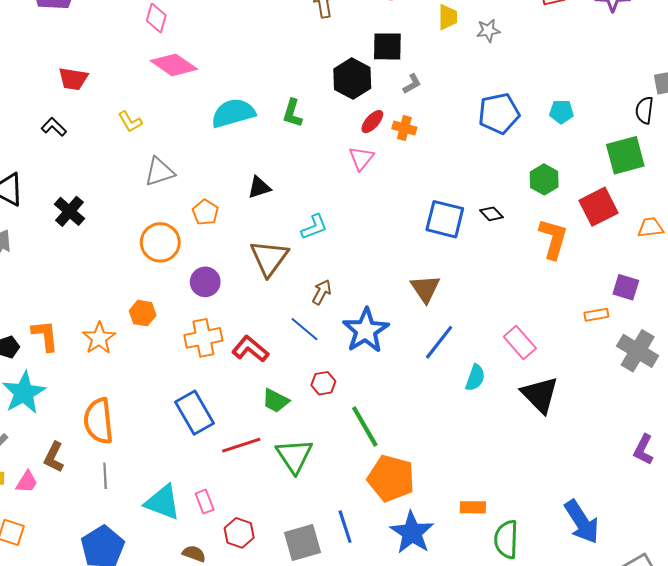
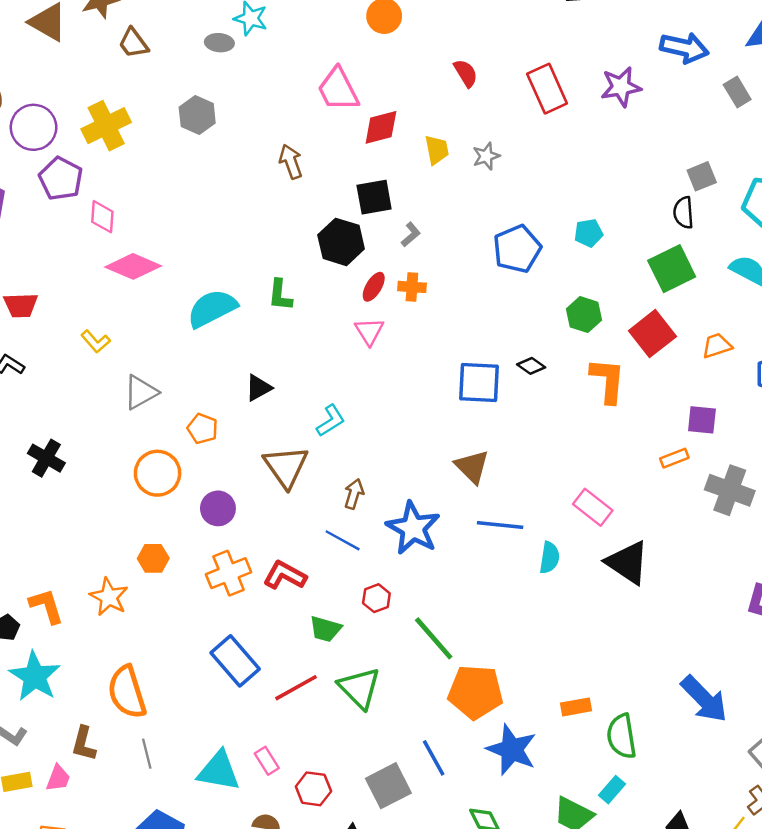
blue line: (439, 342) -> (500, 525), turned 69

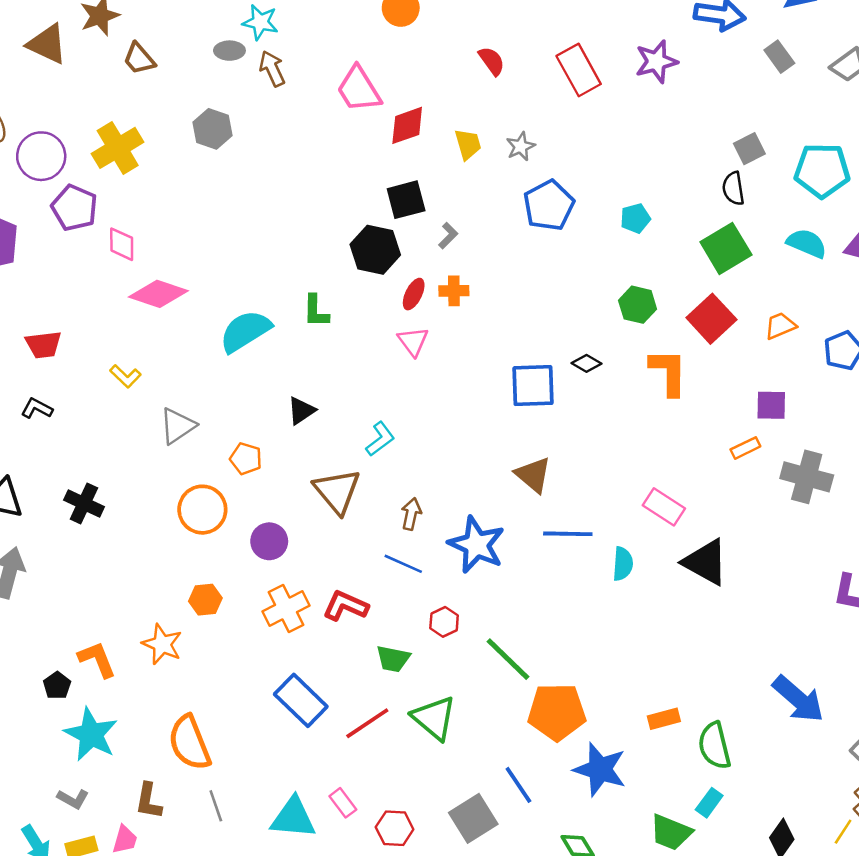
brown arrow: (291, 162) -> (272, 69), moved
blue pentagon: (517, 249) -> (549, 205), moved

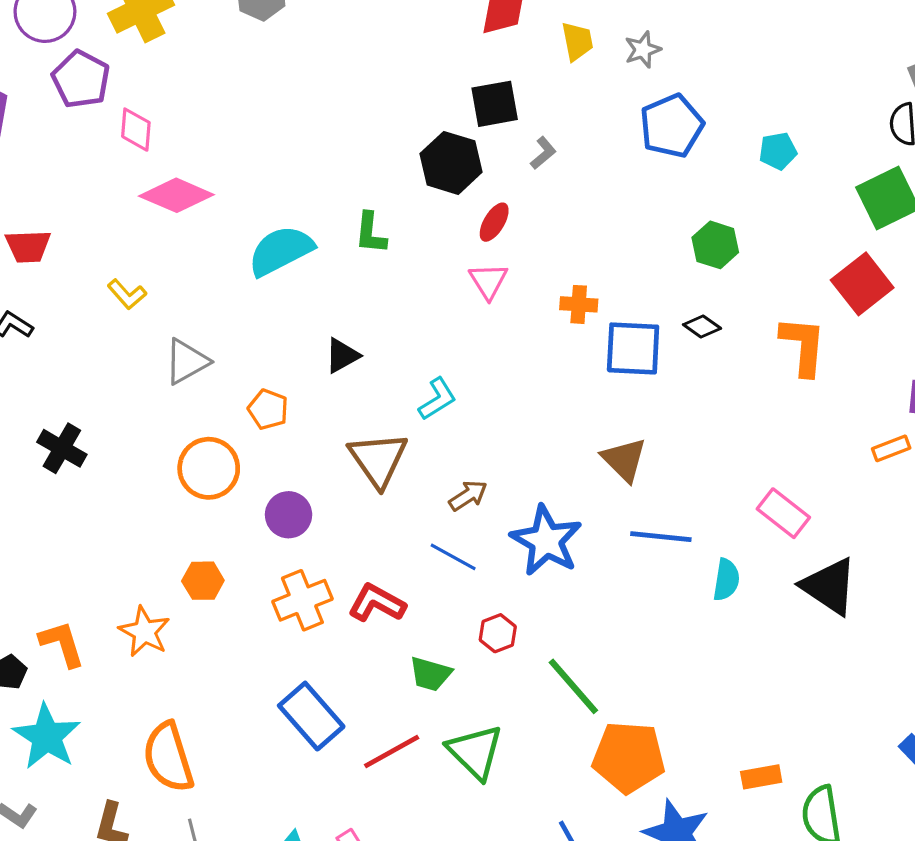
orange cross: (454, 291) -> (579, 304), moved
green hexagon: (638, 305) -> (715, 245), moved
brown arrow: (411, 514) -> (468, 496), turned 40

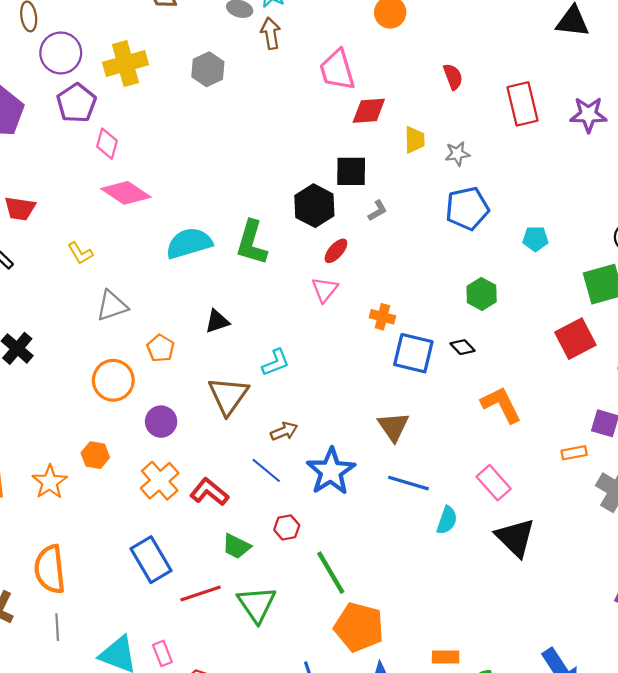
green L-shape: (371, 233) -> (252, 243), size x1.5
orange L-shape: (803, 346) -> (501, 405), moved, turned -42
orange cross: (302, 600) -> (160, 481), turned -30

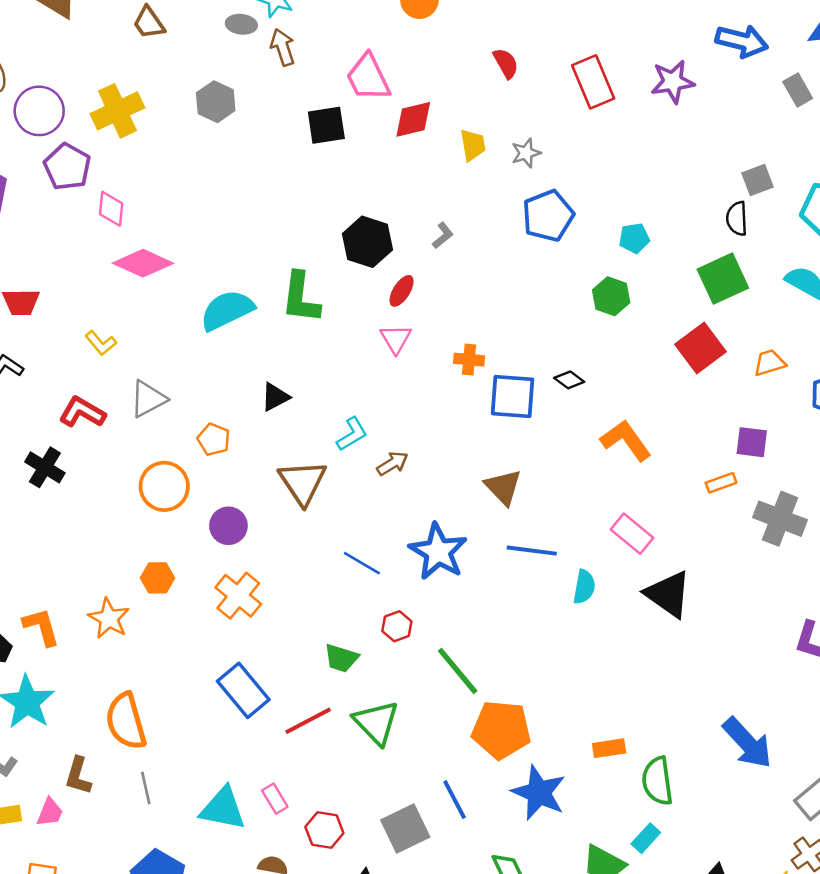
black square: (351, 171) -> (326, 125), moved
green hexagon: (482, 294) -> (611, 296), moved
brown arrow: (284, 431) -> (392, 464), moved
red L-shape: (209, 492) -> (82, 412), moved

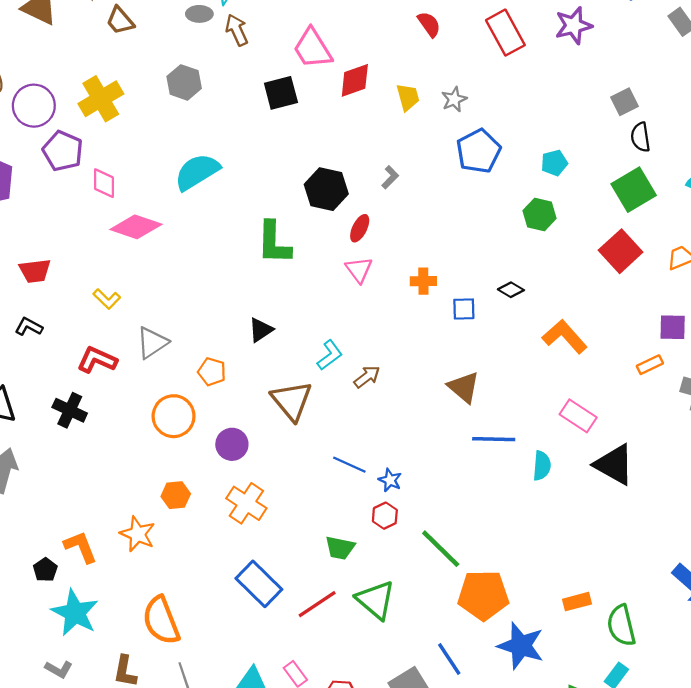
gray square: (757, 180) -> (624, 102), moved
cyan semicircle: (227, 310) -> (197, 172), moved
blue square: (513, 396) -> (464, 309), size x0.6
blue star: (438, 552) -> (390, 480), moved, size x0.5

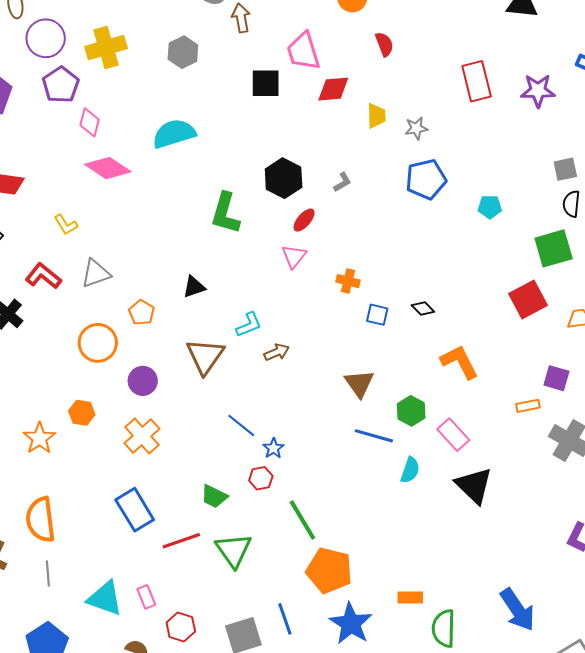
red semicircle: (429, 24) -> (384, 44), moved
green hexagon: (540, 215) -> (411, 411), moved

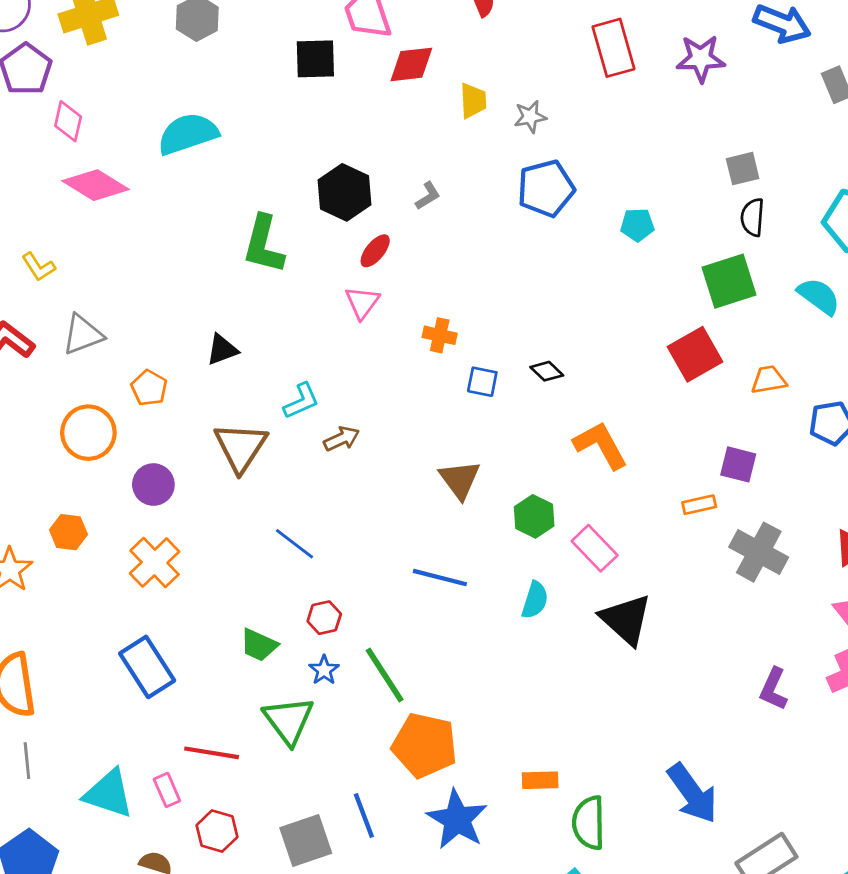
blue line: (374, 436) -> (440, 578), moved
blue star: (273, 448) -> (324, 670), moved
red line: (181, 541) -> (212, 753), moved, turned 30

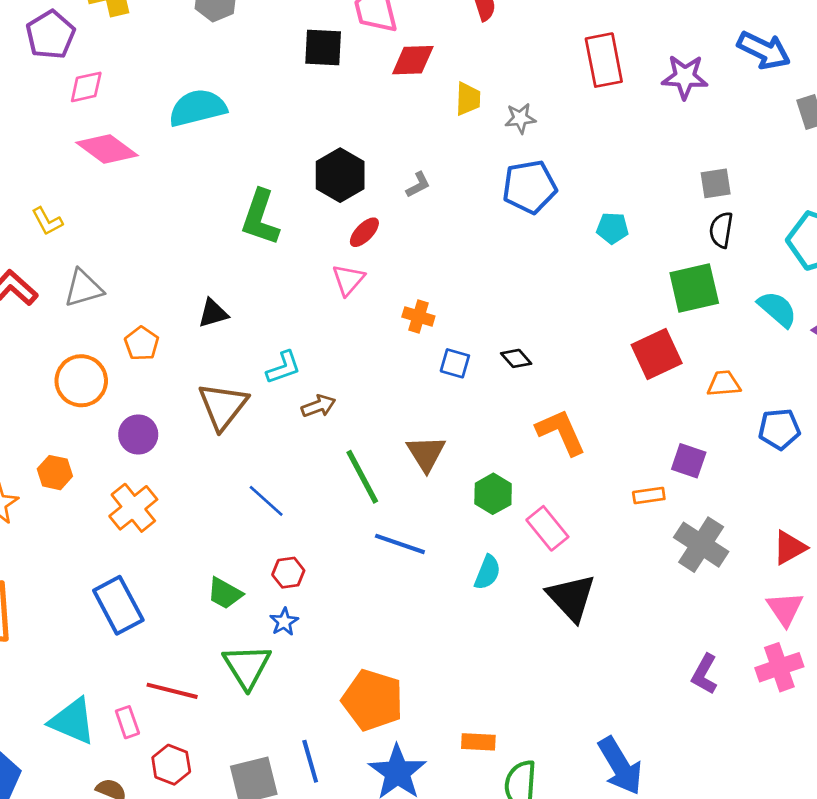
pink diamond: (68, 121) -> (86, 87), turned 60
green line: (385, 675) -> (362, 477), moved

